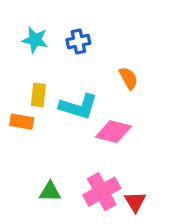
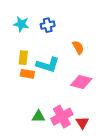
orange rectangle: (22, 122) -> (27, 74), moved
pink diamond: (113, 132) -> (81, 82), moved
green triangle: (50, 192) -> (39, 117), moved

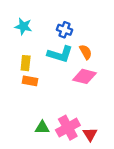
blue cross: (48, 25) -> (64, 30), moved, turned 32
cyan L-shape: (48, 65) -> (60, 54), moved
pink diamond: (81, 82) -> (85, 76), moved

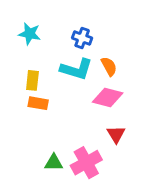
red triangle: (90, 134) -> (116, 134), moved

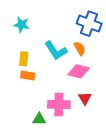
blue cross: (82, 38) -> (89, 24), moved, size x1.6
cyan L-shape: (76, 69) -> (56, 51), turned 40
pink cross: (86, 163) -> (59, 105), moved, turned 30

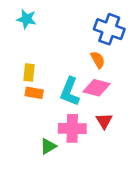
cyan star: (22, 25) -> (26, 19), moved
cyan L-shape: (56, 51) -> (70, 92), moved, turned 55
green triangle: (39, 119) -> (48, 146), turned -32

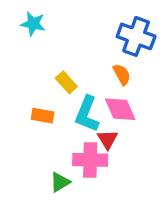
yellow rectangle: (29, 72) -> (66, 82), moved, turned -48
pink diamond: (96, 88) -> (120, 109), turned 52
red triangle: (104, 121) -> (108, 139), moved

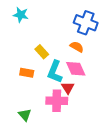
orange semicircle: (122, 74) -> (77, 47), turned -32
green triangle: (60, 182) -> (25, 115), moved, turned -40

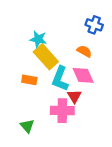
cyan star: (21, 15) -> (38, 39), moved
blue cross: (86, 23) -> (94, 25), size x0.7
yellow rectangle: (42, 52) -> (46, 57), size x1.6

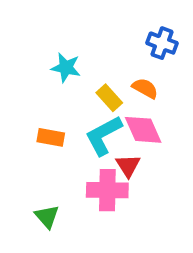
yellow rectangle: (46, 57) -> (109, 98), moved, size x0.6
cyan L-shape: (60, 79) -> (104, 135), turned 40

